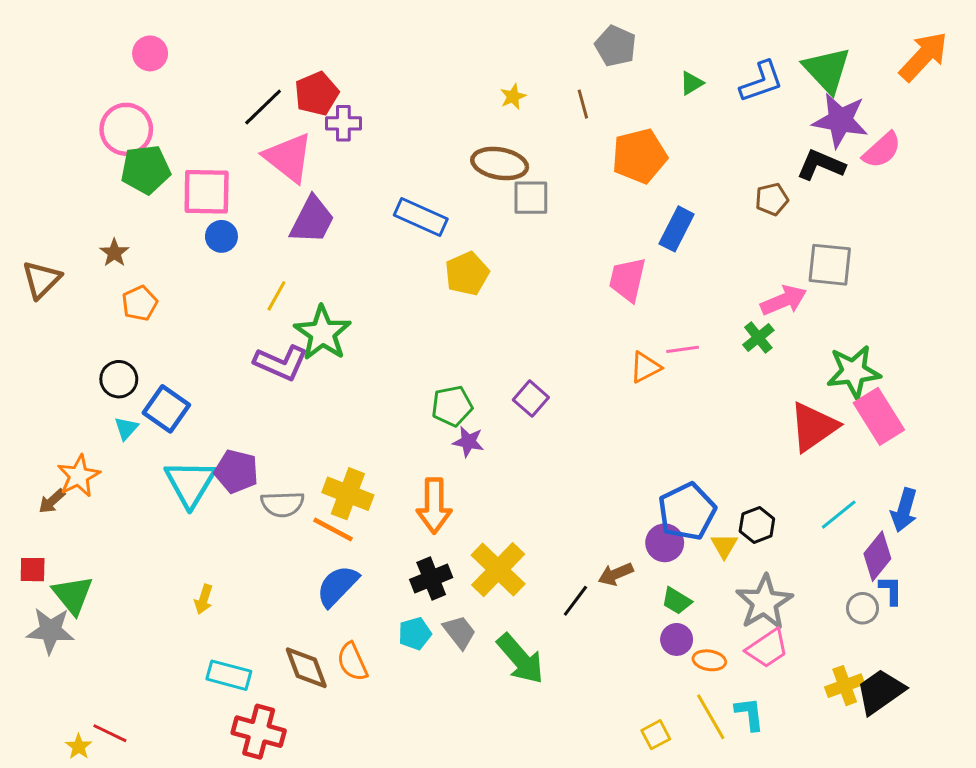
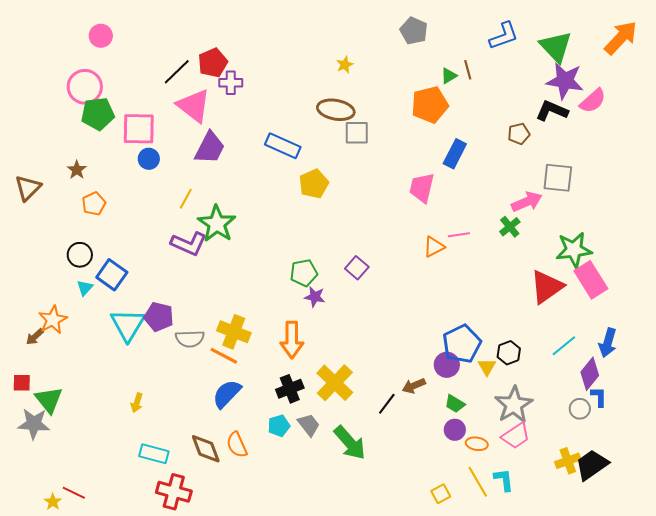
blue L-shape: (761, 82) -> (504, 36), moved
green triangle: (691, 83) -> (449, 76), moved
brown line: (583, 104) -> (468, 70), moved

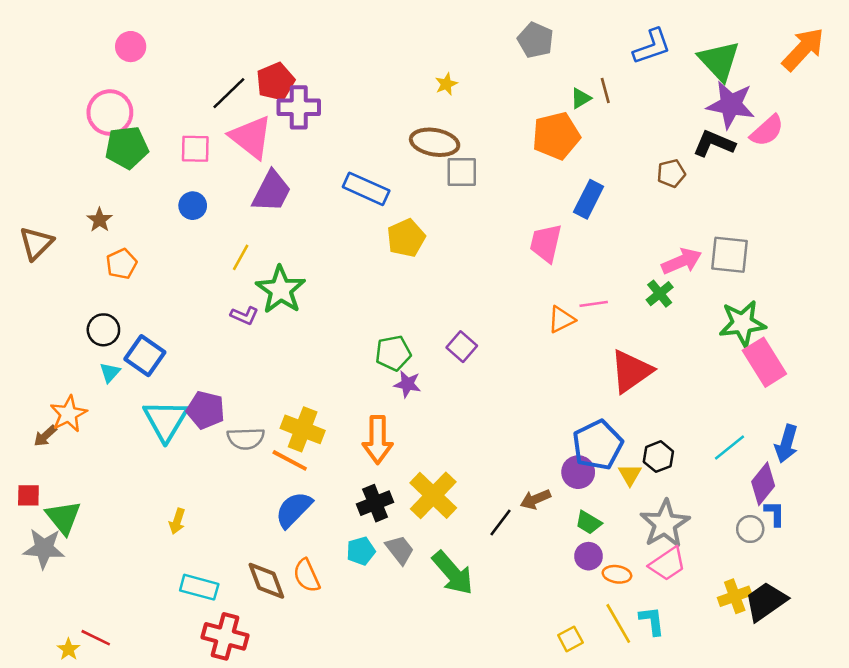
purple cross: (231, 83) -> (299, 107), size x1.4
pink square: (139, 129) -> (195, 149), moved, size x0.7
gray square: (558, 178) -> (729, 255), moved
purple L-shape: (189, 244) -> (244, 316), size x0.6
red triangle: (547, 287) -> (631, 371), moved

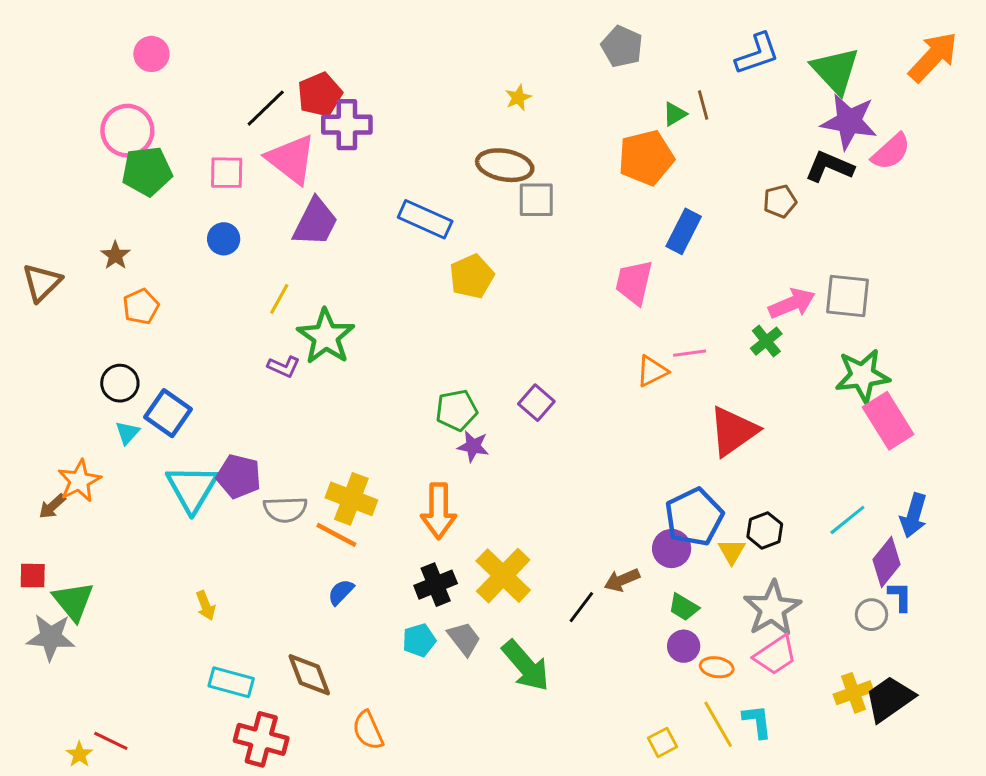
blue semicircle: (294, 510) -> (341, 592), size x0.6
yellow arrow: (177, 521) -> (206, 606), turned -40
orange semicircle: (307, 576) -> (368, 730), moved

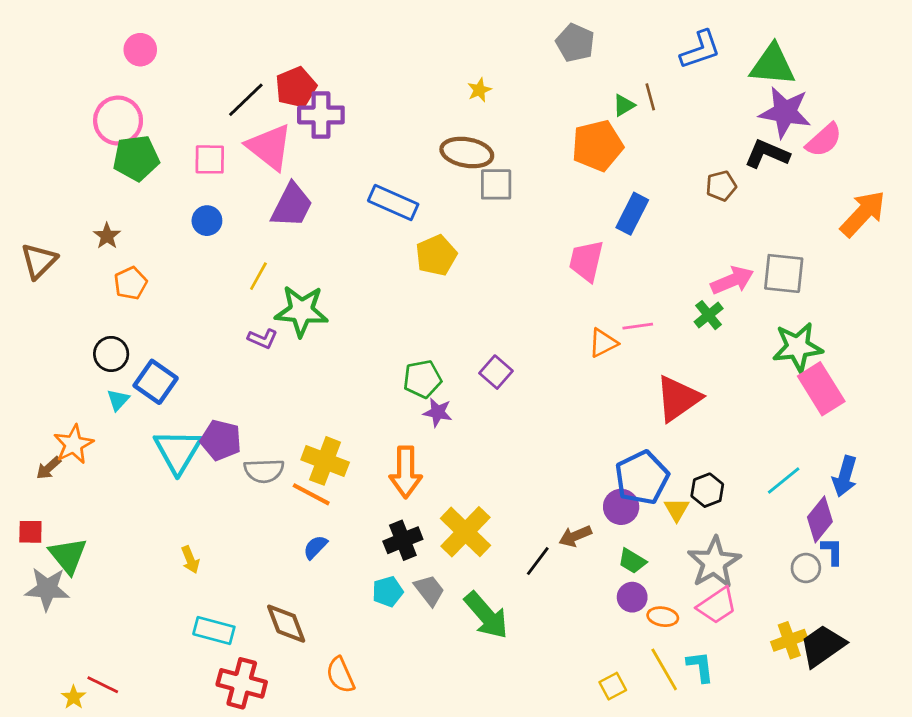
orange arrow: (933, 57) -> (863, 214), moved
green triangle: (835, 70) -> (773, 65), turned -42
green star: (326, 337) -> (301, 311), turned -30

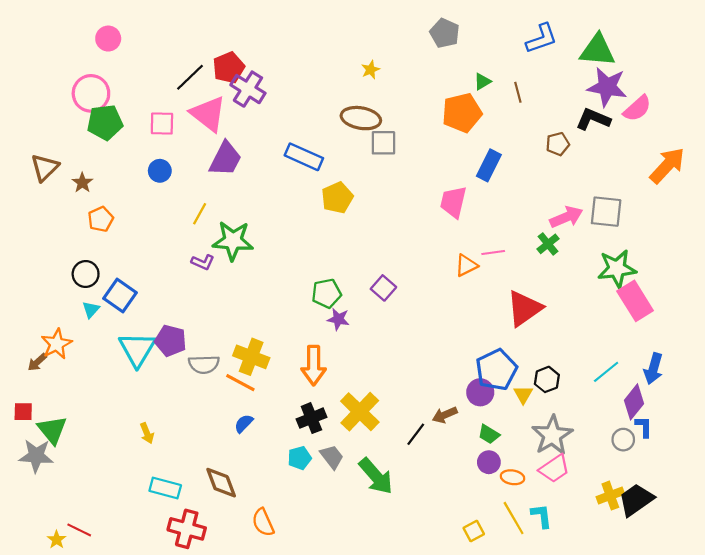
brown line: (650, 97) -> (518, 92), moved
purple cross: (321, 115) -> (248, 89), turned 32
brown triangle: (39, 261) -> (45, 168), moved

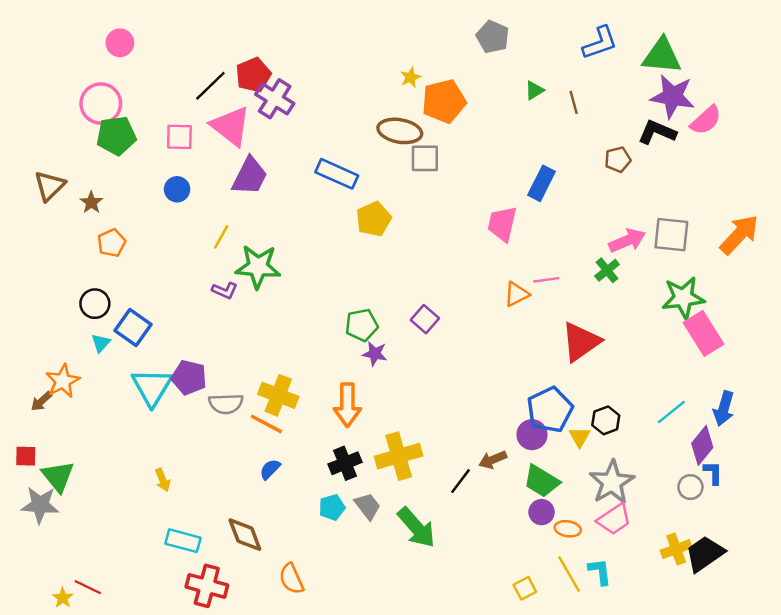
orange pentagon: (462, 113) -> (444, 101), moved
orange arrow: (667, 165) -> (739, 235), moved
yellow cross: (360, 412) -> (399, 456), turned 30
green trapezoid: (489, 434) -> (542, 481), size x1.5

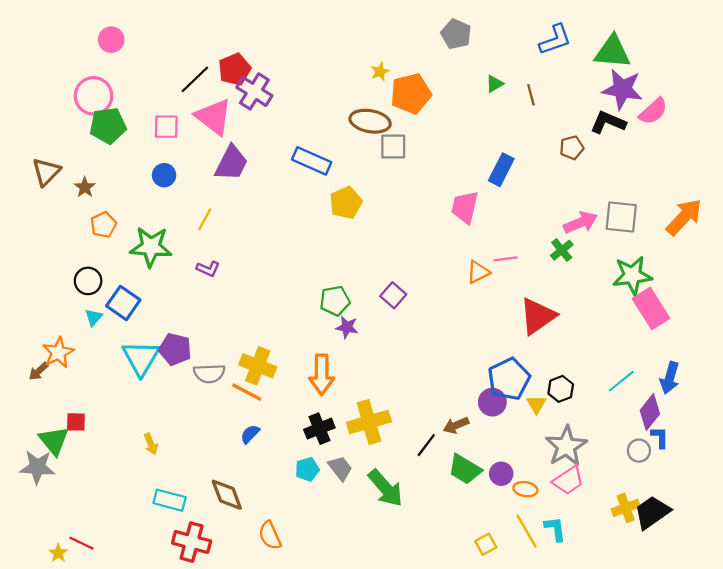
green star: (258, 267) -> (151, 247), moved
red square: (26, 456) -> (76, 422), moved
green trapezoid: (542, 481) -> (465, 469), moved

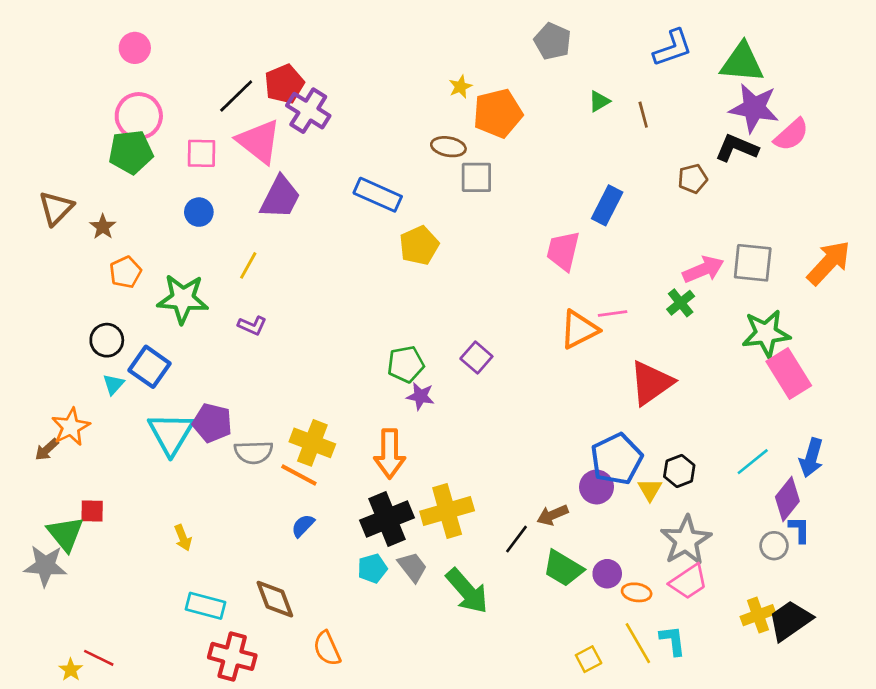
pink circle: (94, 96) -> (139, 116), moved
brown ellipse: (370, 121) -> (448, 147), size x0.7
orange triangle: (478, 272) -> (579, 330), size x1.4
black cross: (319, 429) -> (387, 519), size x1.4

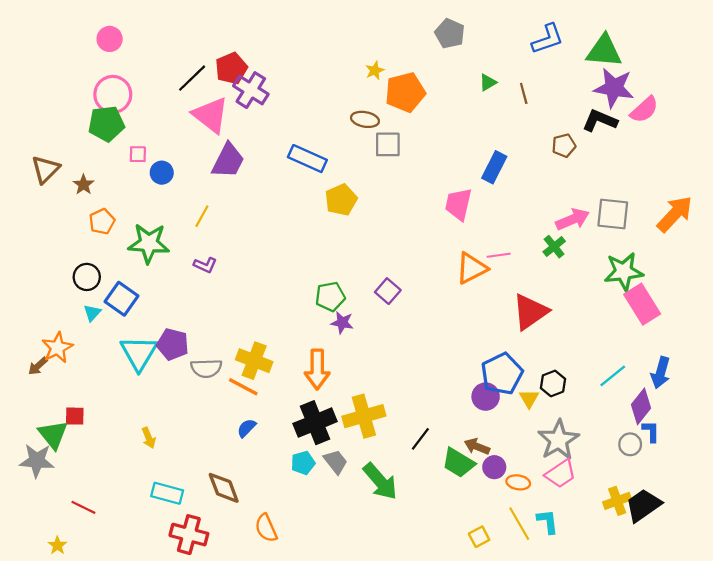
pink square: (202, 153) -> (138, 154), moved, size x0.7
brown arrow: (552, 515) -> (477, 447), moved, turned 45
red line: (99, 658) -> (83, 507), moved

